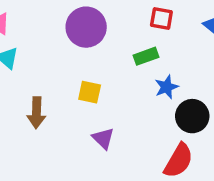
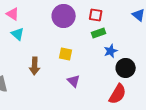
red square: (161, 19) -> (96, 15), moved

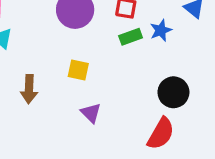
blue star: (111, 51) -> (161, 30), moved

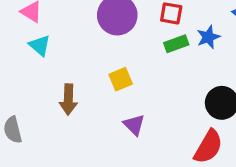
yellow square: (78, 70) -> (121, 79), turned -35

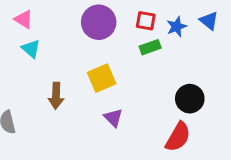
blue star: (208, 37) -> (177, 27), moved
yellow square: (121, 79) -> (102, 78), size x1.4

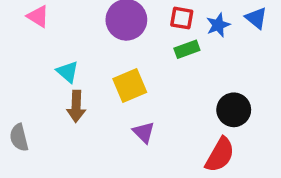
cyan triangle: (31, 49) -> (68, 72), moved

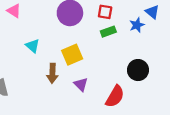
blue star: (218, 25) -> (137, 25), moved
brown arrow: (76, 106) -> (52, 73), moved
red semicircle: (220, 155) -> (115, 96), moved

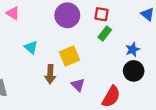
blue star: (137, 25) -> (133, 50), moved
green rectangle: (108, 32) -> (105, 33), turned -32

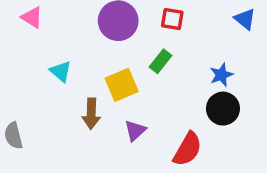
green rectangle: (105, 33) -> (160, 61), moved
purple triangle: (78, 85) -> (135, 131), turned 32

